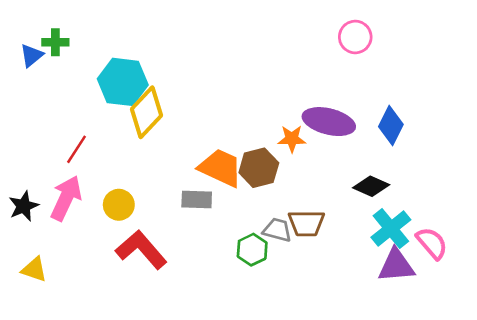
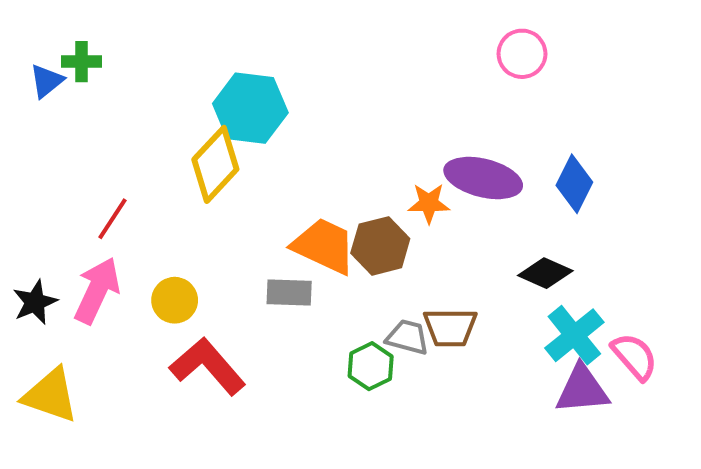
cyan hexagon: (123, 82) -> (250, 108), moved
yellow triangle: (34, 269) -> (50, 395), size x1.5

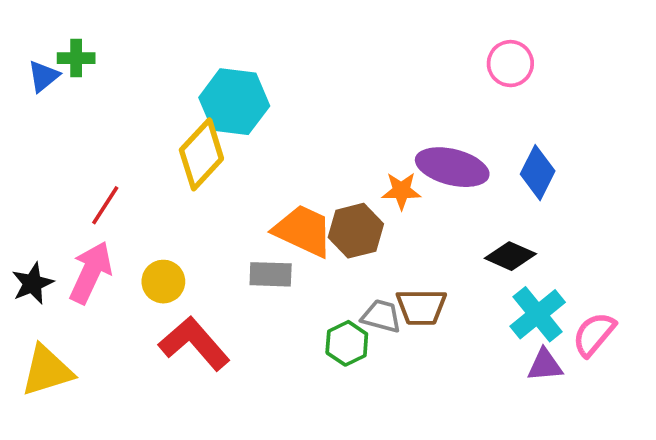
pink circle: (522, 54) -> (510, 64), moved
pink semicircle: (635, 357) -> (594, 334), turned -99
purple triangle: (582, 390) -> (545, 365), size x0.7
yellow triangle: (50, 395) -> (47, 371), turned -36

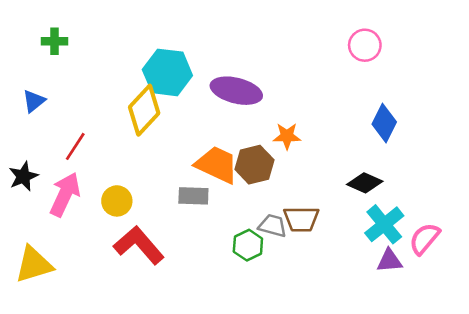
blue triangle: (43, 76) -> (34, 101), moved
purple ellipse: (452, 167) -> (236, 91), moved
black star: (33, 283) -> (23, 176), moved

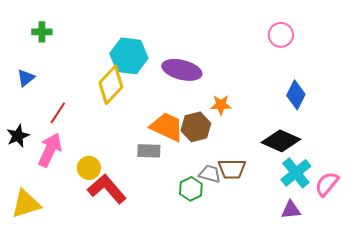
black diamond: (365, 183) -> (281, 141), size x1.4
yellow circle: (117, 201) -> (89, 168), moved
purple triangle: (389, 261) -> (291, 210), moved

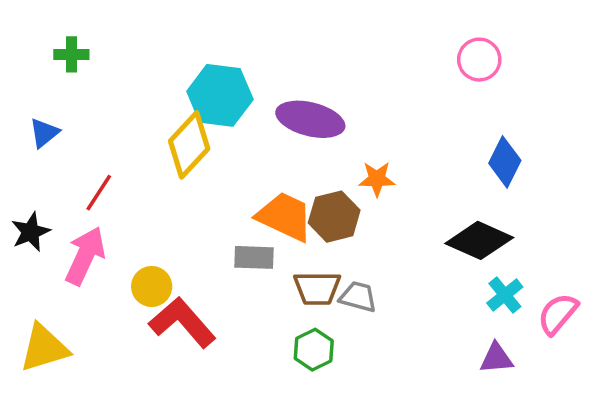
brown trapezoid: (232, 169) -> (317, 288), moved
cyan cross: (296, 173) -> (505, 295), size x0.7
green hexagon: (191, 189) -> (314, 350), moved

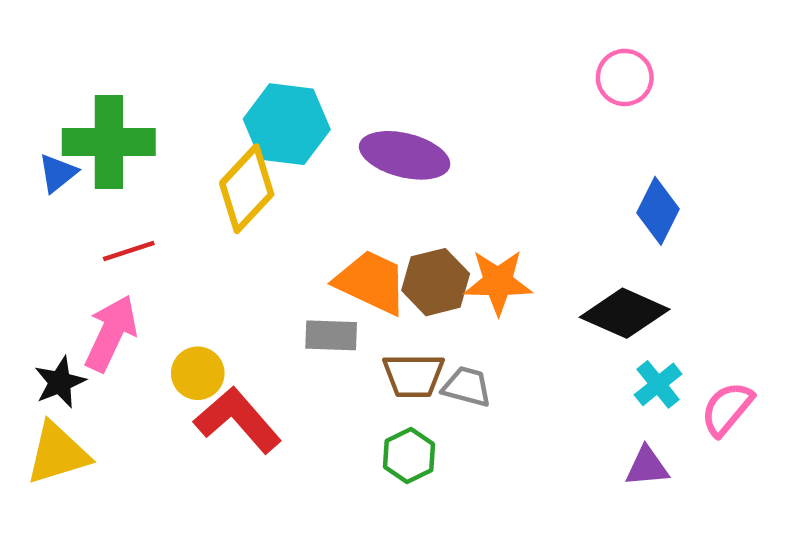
green cross: (71, 54) -> (109, 142), moved, size x2.0
orange star: (377, 179) -> (498, 282), moved, size x1.4
red line: (99, 193) -> (129, 251), turned 39
black star: (31, 232) -> (60, 382), moved

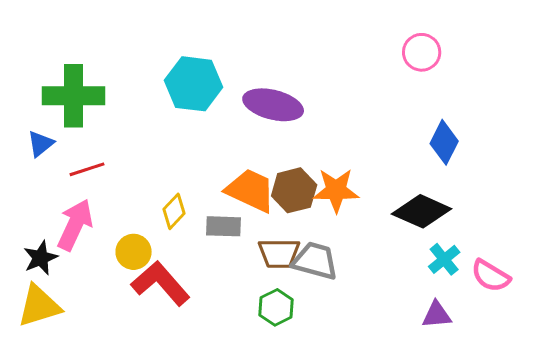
blue triangle: (58, 173) -> (40, 144), moved
yellow diamond: (247, 189) -> (174, 211), moved, size x0.6
gray trapezoid: (467, 387) -> (315, 261), size x1.4
pink semicircle: (727, 409) -> (491, 276), turned -99

